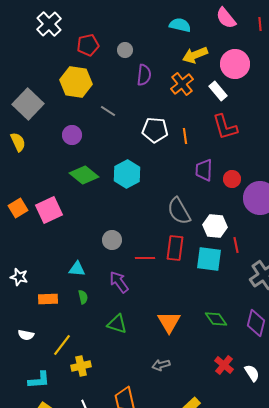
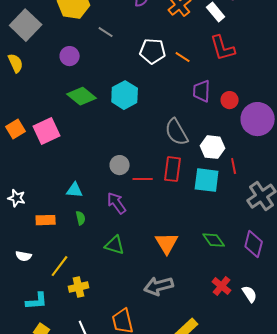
orange line: (185, 136) -> (183, 57), turned -49
gray circle: (112, 240) -> (120, 165), moved
gray arrow: (161, 365) -> (159, 286), size x1.6

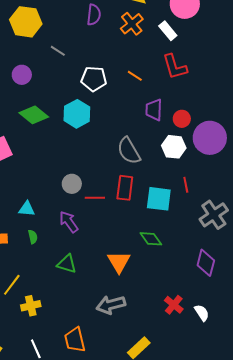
white pentagon: (153, 51) -> (94, 79), moved
white hexagon: (213, 147) -> (174, 147), moved
green diamond: (214, 240) -> (151, 239), moved

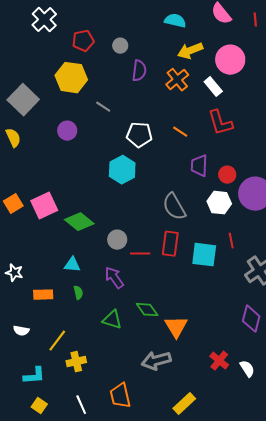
green diamond: (34, 115) -> (79, 222), moved
green diamond: (151, 239) -> (147, 310), moved
orange triangle: (119, 262) -> (176, 327), moved

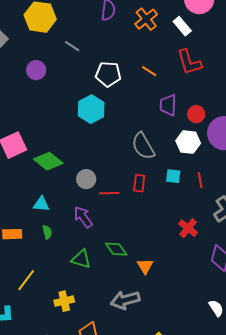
red rectangle: (170, 244) -> (139, 183), size x0.7
cyan square: (204, 255) -> (173, 176), moved, size x0.6
orange triangle: (176, 327) -> (145, 266), size x0.7
red cross: (219, 361) -> (188, 228), moved
yellow cross: (76, 362) -> (64, 301), moved

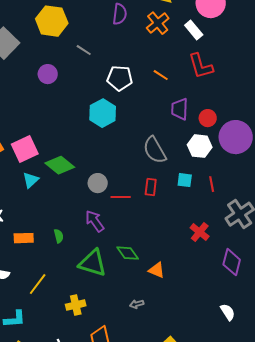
cyan triangle: (41, 204) -> (31, 180), moved, turned -48
green triangle: (81, 259) -> (93, 263), size x1.4
orange triangle: (145, 266) -> (157, 270), turned -36
gray arrow: (125, 300) -> (137, 304), size x0.5

